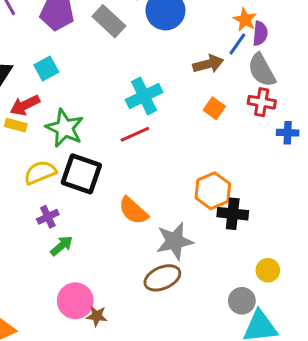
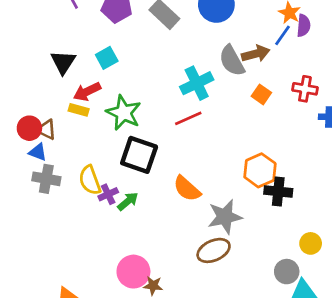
gray semicircle: (262, 70) -> (232, 61), moved
yellow semicircle: (40, 172) -> (90, 180), moved, turned -88
green arrow: (62, 246) -> (128, 201), moved

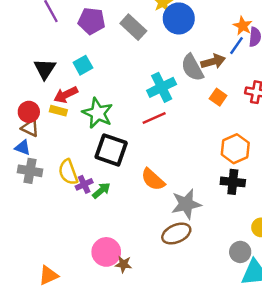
red circle: (29, 128) -> (29, 112), moved
orange hexagon: (260, 170) -> (235, 149), moved

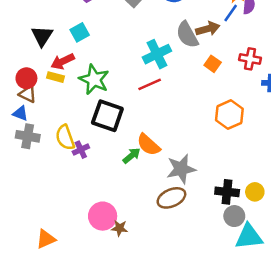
black cross: (233, 182) -> (227, 192), moved
green arrow: (101, 191) -> (132, 156), moved

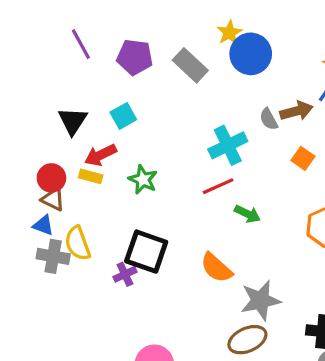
gray semicircle: (187, 35) -> (269, 119), size x0.6
green star: (94, 79) -> (143, 180), size x0.7
black square: (107, 116) -> (146, 251), moved
yellow semicircle: (65, 137) -> (78, 243), moved
green arrow: (132, 156) -> (247, 214), moved, turned 66

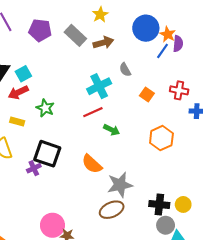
blue circle: (251, 54) -> (146, 28), moved
brown arrow: (296, 111) -> (103, 43), moved
cyan square: (123, 116) -> (23, 74), moved
yellow rectangle: (91, 176) -> (17, 121), moved

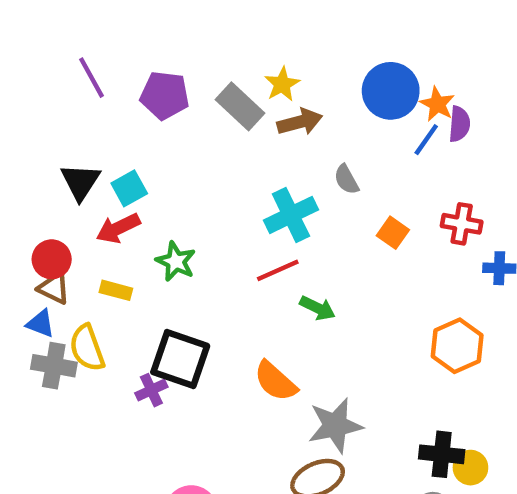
yellow star: (100, 15) -> (282, 84), moved
orange hexagon: (161, 138) -> (457, 346), moved
black cross: (159, 204) -> (442, 454), moved

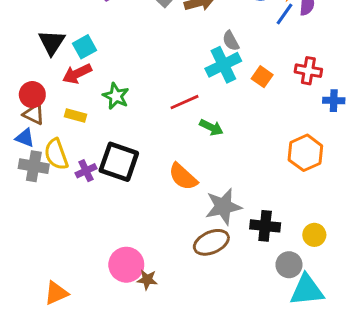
cyan cross: (291, 215) -> (223, 65), moved
purple cross: (151, 390) -> (86, 171), moved
black cross: (442, 454) -> (265, 226), moved

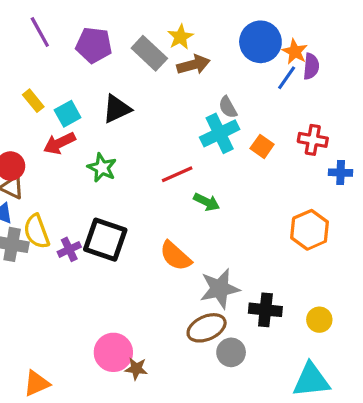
black triangle: (52, 42) -> (117, 109), moved, turned 32
yellow rectangle: (76, 115) -> (33, 101), moved, turned 36
gray circle: (289, 265) -> (231, 352), moved

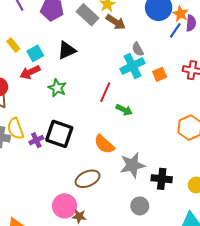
brown arrow: (193, 65) -> (116, 22), turned 48
orange square: (262, 146) -> (160, 74), turned 32
red line: (177, 174) -> (105, 92), turned -42
brown ellipse: (207, 328) -> (88, 179), moved

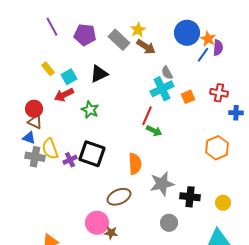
red line: (105, 92) -> (147, 116), moved
orange semicircle: (104, 144) -> (135, 164), turned -135

